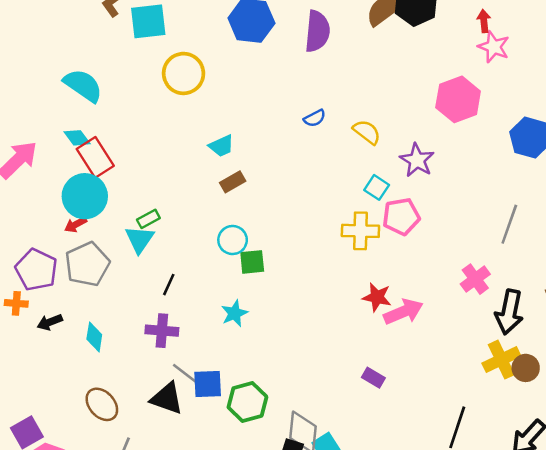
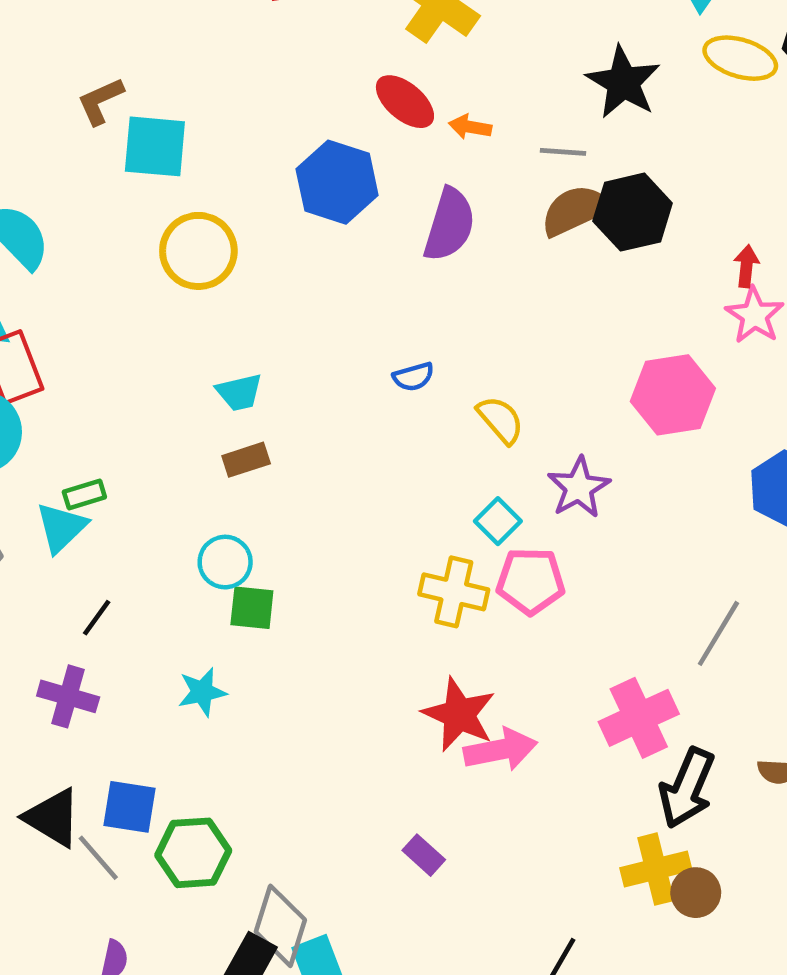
pink cross: (475, 279) -> (639, 718), size x1.4
red star: (377, 297) -> (459, 715), size x1.4
gray line: (186, 374) -> (98, 858), moved

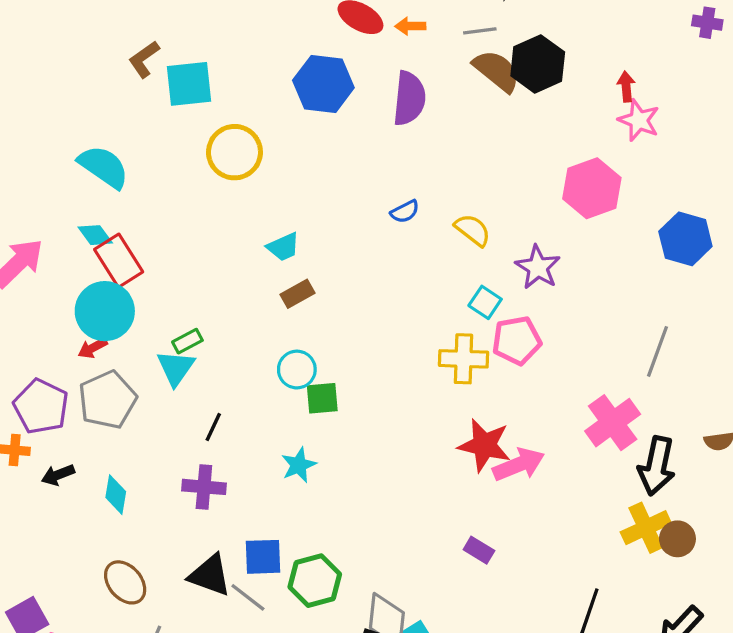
brown semicircle: (575, 210) -> (497, 71), turned 75

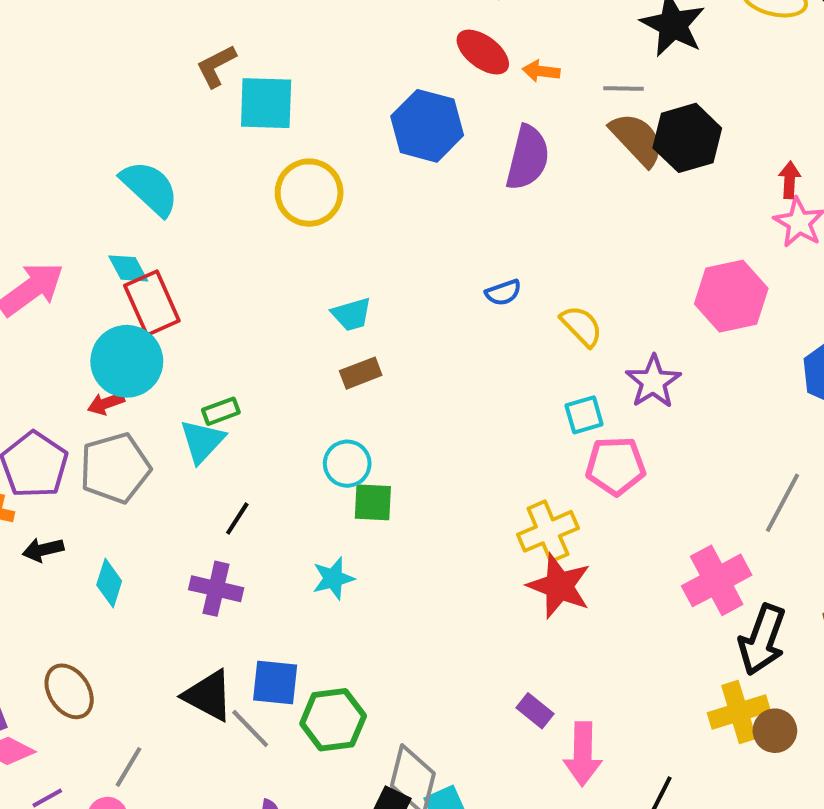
cyan square: (485, 302) -> (584, 415), turned 32
yellow cross: (464, 359) -> (548, 531), moved, turned -33
pink arrow: (519, 465) -> (583, 754), moved, turned 105
brown ellipse: (125, 582) -> (69, 691), moved

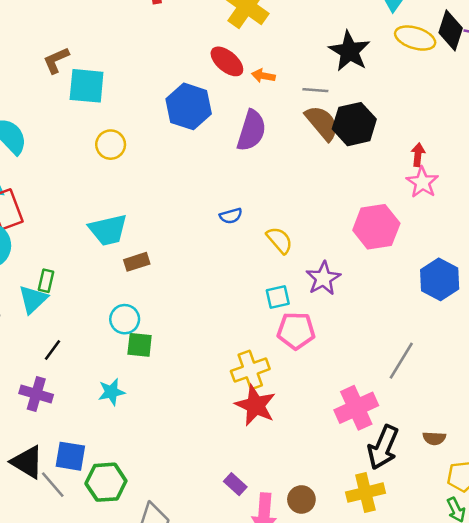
yellow circle: (309, 193) -> (111, 145), size x0.7
cyan trapezoid: (352, 314) -> (108, 230), moved, size x1.5
green rectangle: (221, 411) -> (46, 281), turned -60
brown circle: (775, 731) -> (301, 499), moved

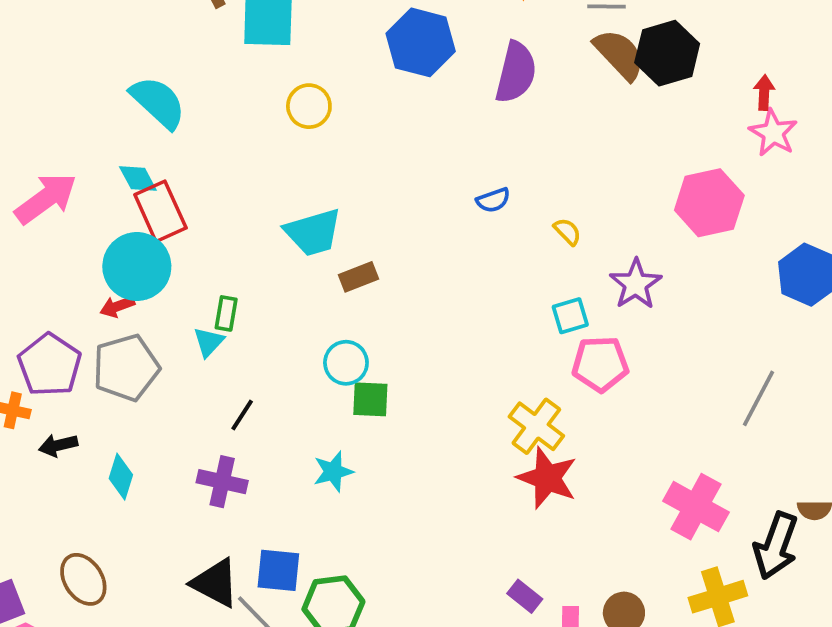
yellow semicircle: (280, 240) -> (567, 232), size x0.7
cyan triangle: (33, 299) -> (209, 342), size x0.7
yellow cross: (250, 370) -> (536, 426), turned -30
pink cross: (356, 408) -> (696, 507), moved, turned -33
black arrow: (383, 447) -> (776, 546), moved

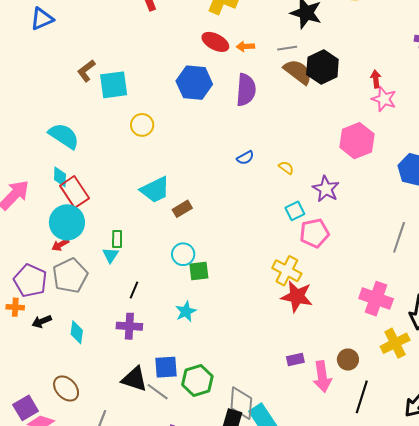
cyan diamond: (138, 179) -> (60, 177), turned 40
purple rectangle: (525, 596) -> (295, 359), turned -42

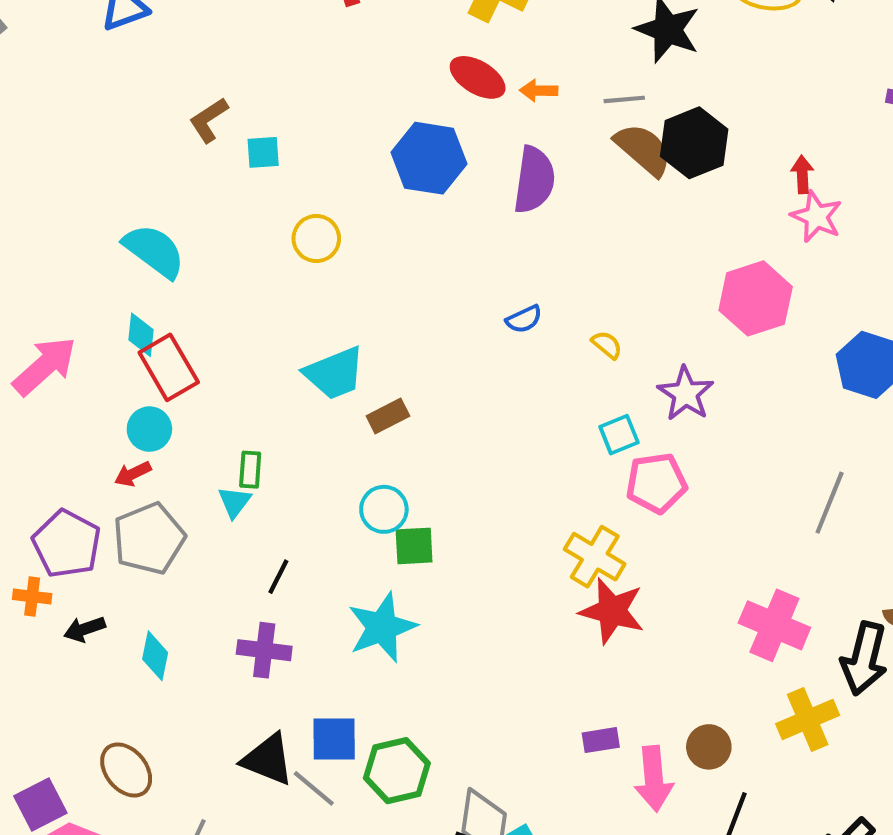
cyan square: (114, 85) -> (263, 152), size x0.6
cyan circle: (67, 222) -> (149, 429), size x0.6
cyan star: (186, 311) -> (382, 627), size x1.6

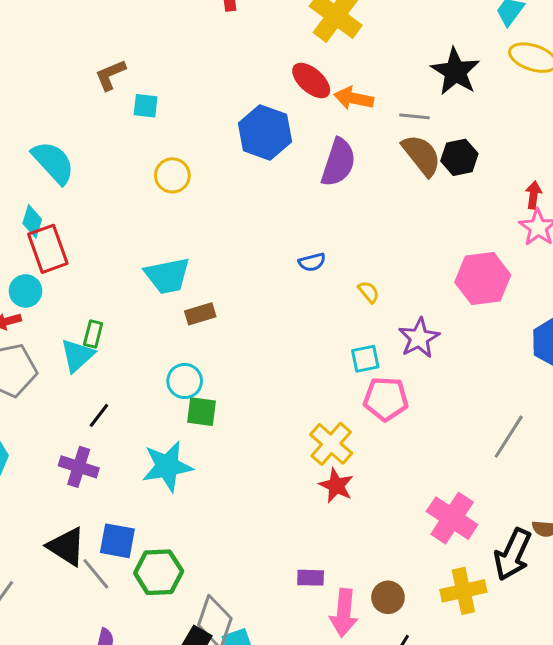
orange arrow: (539, 91) -> (354, 98), size x1.4
black hexagon: (694, 143) -> (459, 157), size x0.7
cyan triangle: (234, 502) -> (77, 355), size x1.4
red star: (612, 611) -> (336, 486), size x0.7

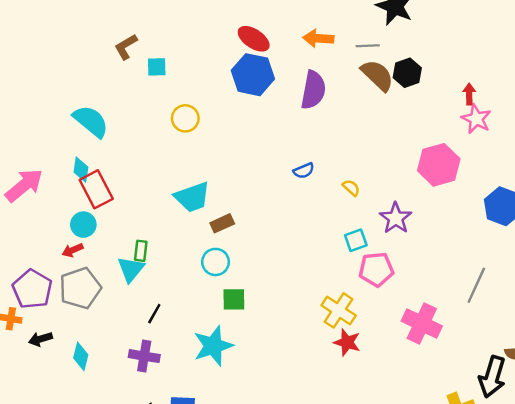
red ellipse: (311, 81) -> (254, 39), moved
cyan circle: (185, 381) -> (216, 262), moved
pink cross: (452, 518) -> (422, 324), moved

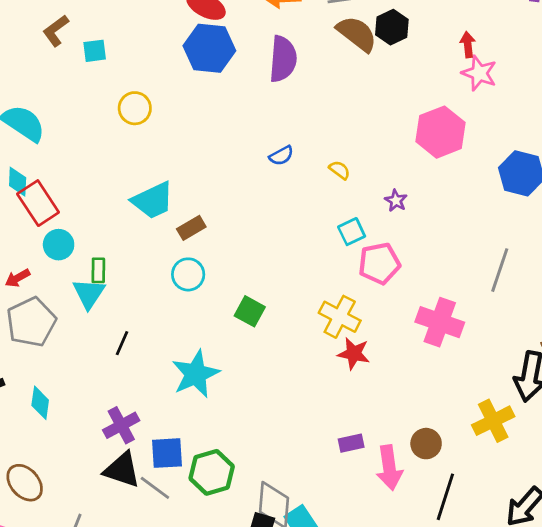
purple star: (396, 218) -> (396, 201), size x0.6
cyan circle: (83, 225) -> (59, 245), moved
green square: (234, 299) -> (250, 311), moved, turned 35
purple cross: (144, 356) -> (121, 425), moved, turned -32

